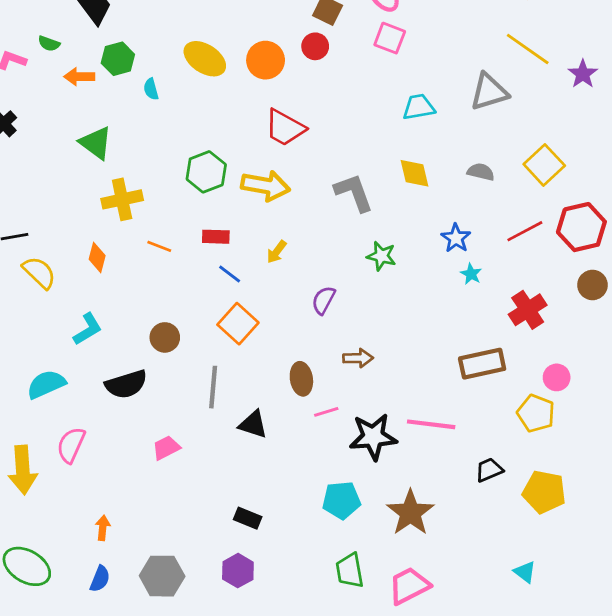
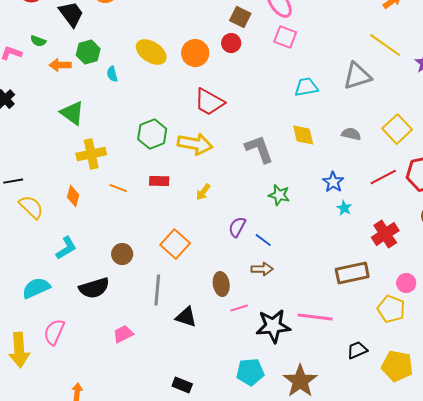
blue line: (230, 274) -> (263, 240), moved

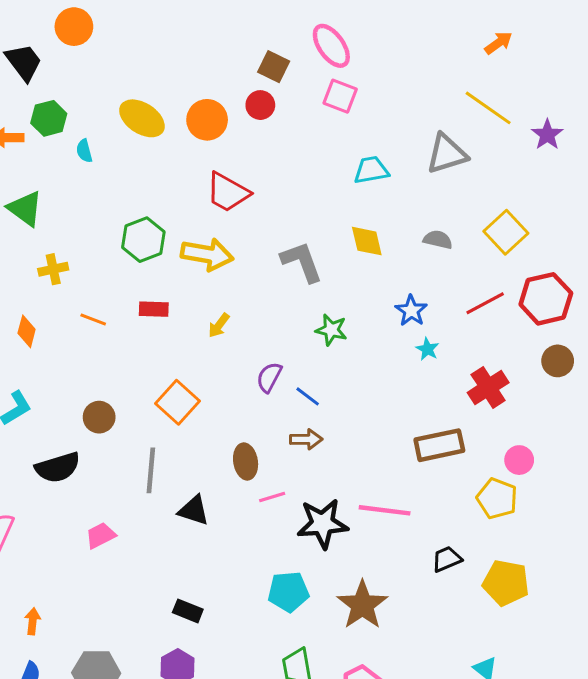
yellow cross: (91, 154) -> (53, 269), size x0.7

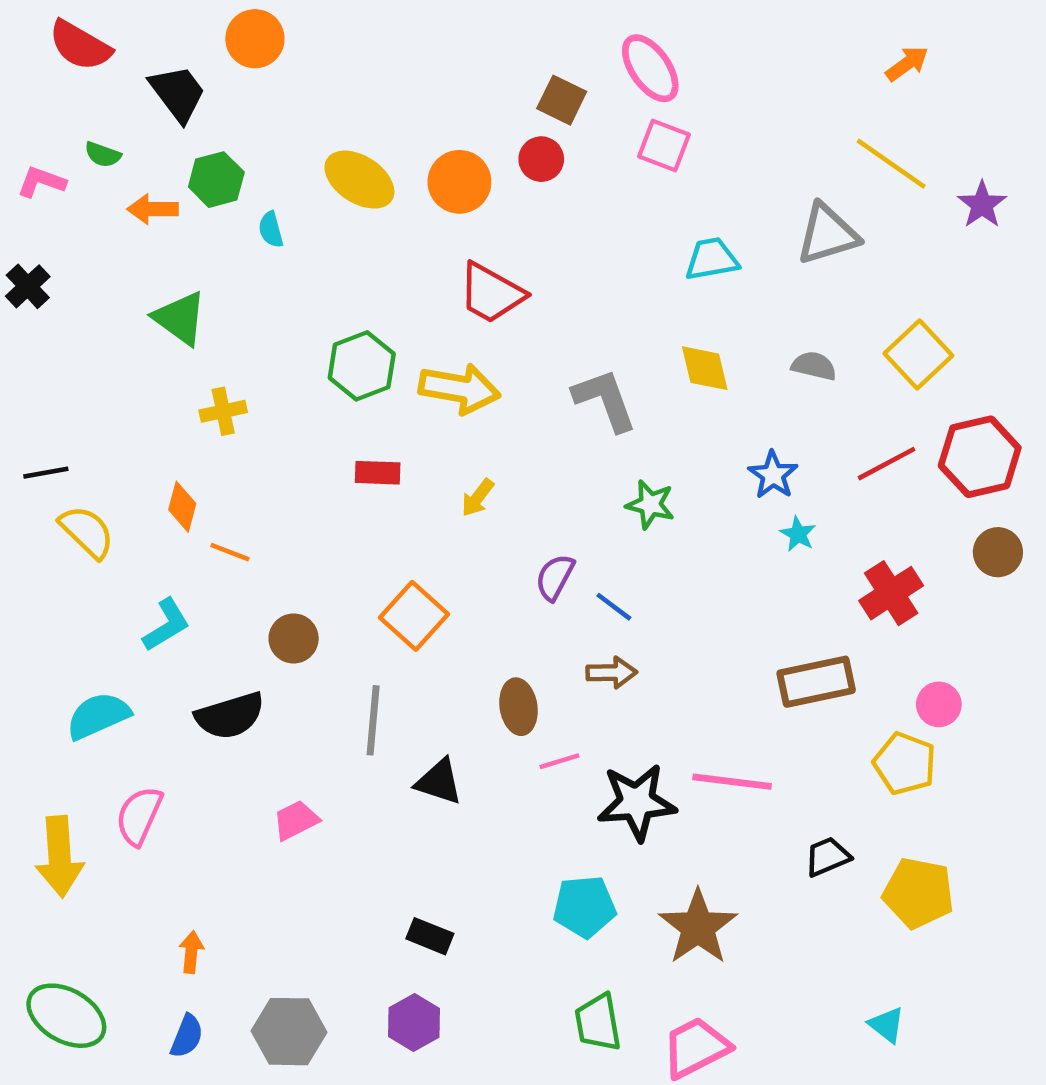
orange line: (93, 320) -> (230, 552), moved

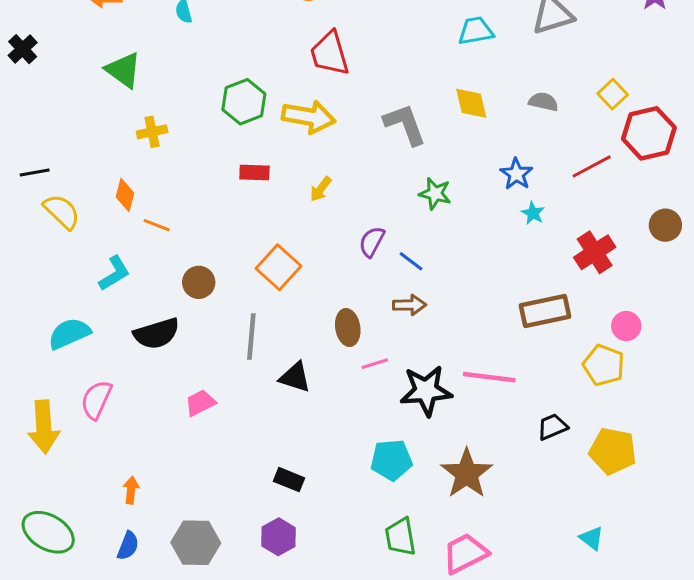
red trapezoid: (491, 293) -> (330, 54), turned 45
yellow square: (918, 355) -> (613, 94), size x0.7
red hexagon: (980, 457) -> (649, 133), moved

